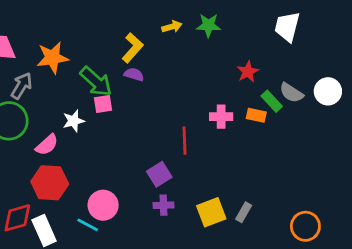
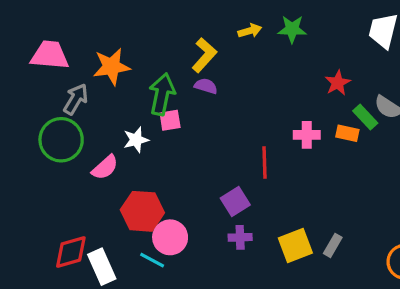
green arrow: (96, 82) -> (162, 94), turned -120
red hexagon: (50, 183) -> (142, 211), moved

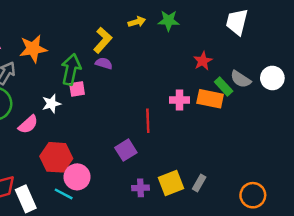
orange rectangle: (347, 133) -> (210, 99), size x1.5
purple cross: (240, 237) -> (141, 188), moved

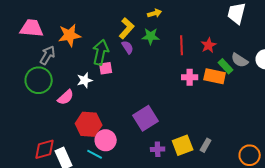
green star: (169, 21) -> (151, 36), moved
purple semicircle: (104, 63) -> (128, 47), turned 40
red line: (148, 121) -> (182, 45), moved
purple square: (126, 150) -> (146, 118), size x1.4

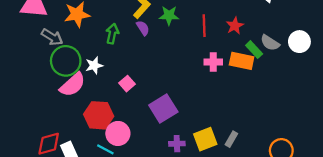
green arrow: (101, 52) -> (112, 34), size x0.7
gray arrow: (48, 55) -> (52, 37), turned 90
pink square: (106, 68) -> (127, 84), moved, turned -32
green circle: (39, 80) -> (66, 61), moved
pink semicircle: (66, 97) -> (73, 85), size x1.4

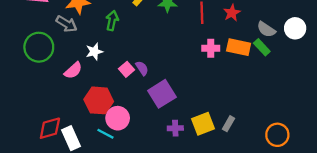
purple semicircle: (143, 28) -> (142, 68), moved
gray arrow: (52, 37) -> (67, 24), moved
green rectangle: (254, 50) -> (262, 47), moved
green circle: (66, 61) -> (39, 47), moved
pink semicircle: (73, 85) -> (73, 70), size x0.7

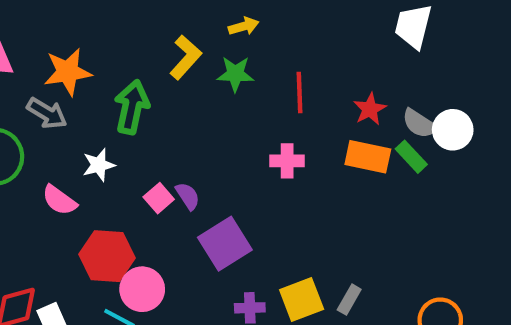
red star: (232, 13) -> (370, 109), moved
green arrow: (112, 21) -> (132, 107), size x1.4
white circle: (295, 28) -> (453, 130), moved
pink cross: (211, 48) -> (287, 161), moved
pink semicircle: (73, 70) -> (59, 200), turned 78

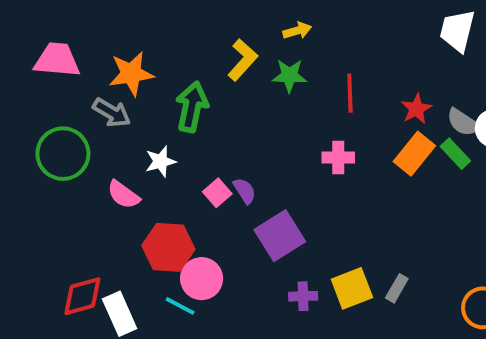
orange rectangle: (368, 157) -> (414, 154), turned -63

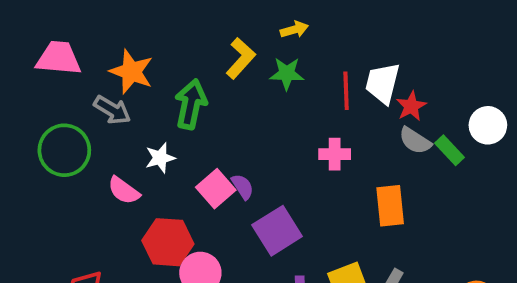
white trapezoid: (457, 31) -> (382, 83), moved
orange star: (131, 74) -> (131, 72), turned 30
gray semicircle: (463, 122) -> (415, 141), moved
orange rectangle: (414, 154) -> (390, 206), moved, turned -45
pink square: (217, 193) -> (216, 189), size x1.4

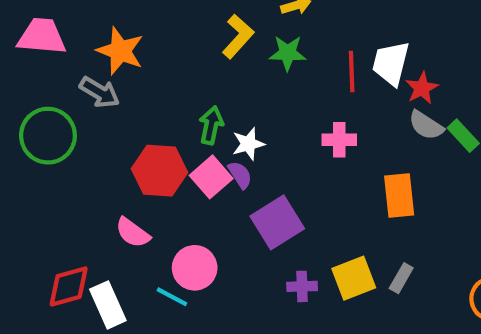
green arrow: (191, 104) -> (211, 125), moved, size x0.7
white star: (160, 158) -> (248, 144), moved
pink semicircle: (124, 190) -> (133, 233), moved
red hexagon: (168, 242) -> (160, 171), moved

